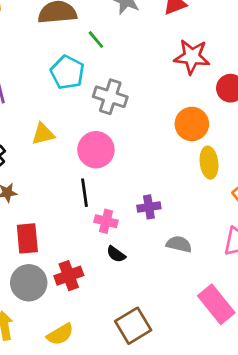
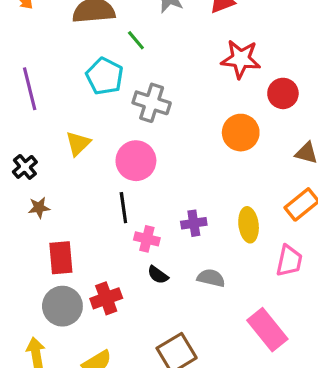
yellow triangle: (43, 134) -> (78, 143), turned -30
yellow ellipse: (209, 163) -> (249, 225), moved
gray semicircle: (179, 244) -> (211, 278), moved

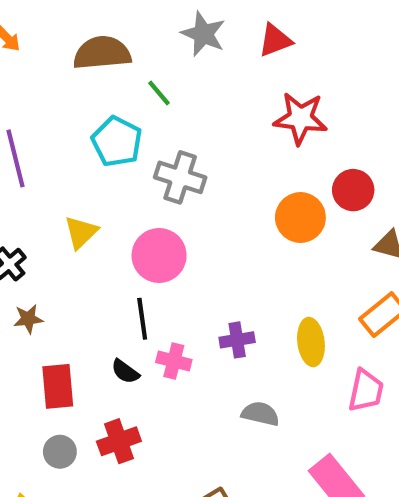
red circle: (283, 93) -> (353, 190), moved
black semicircle: (158, 275) -> (125, 372), moved
gray circle: (62, 306) -> (60, 452), size x0.6

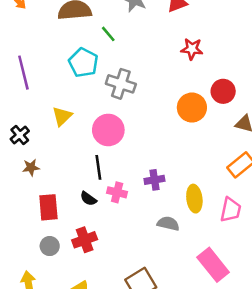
red star: (300, 118) -> (192, 49), size x0.7
yellow ellipse: (311, 342) -> (194, 199), moved

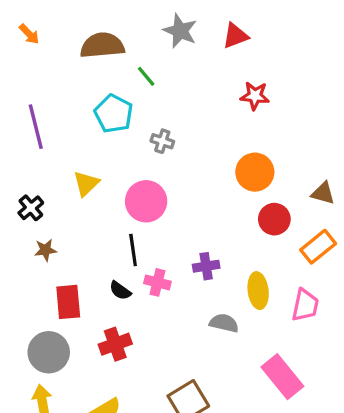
gray cross: (121, 84) -> (162, 141), size x0.6
red circle: (223, 91) -> (274, 219), moved
gray circle: (50, 246) -> (49, 352), moved, size x1.6

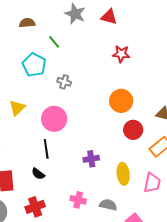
red triangle: (235, 36) -> (109, 17), turned 36
brown semicircle: (102, 45) -> (27, 23), size x0.6
pink cross: (157, 282) -> (78, 200), moved
gray semicircle: (224, 323) -> (108, 205), moved

